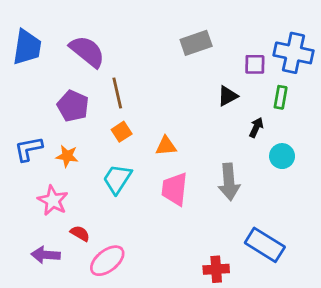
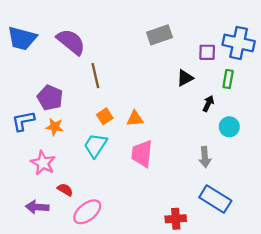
blue trapezoid: (27, 47) -> (22, 38), turned 96
purple pentagon: (73, 106) -> (50, 98), moved
orange square: (122, 132) -> (105, 116), moved
gray arrow: (229, 182) -> (205, 157), moved, size x0.7

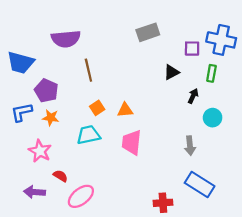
blue trapezoid: (22, 38) -> (20, 63), moved
purple semicircle: (71, 42) -> (66, 39), turned 136
cyan trapezoid: (95, 145) -> (88, 135), turned 45

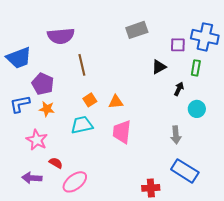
blue trapezoid: (20, 63) -> (19, 58), turned -36

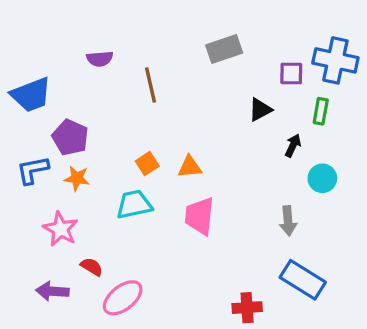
purple semicircle: (61, 36) -> (100, 59), size x0.6
brown line: (82, 65) -> (150, 85), moved

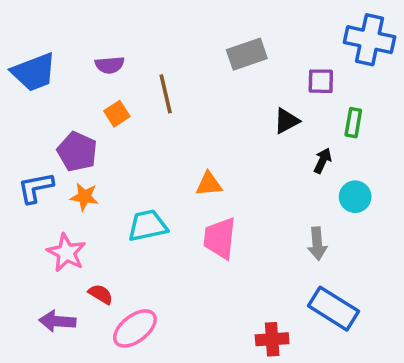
blue cross: (335, 60) -> (370, 40), moved
blue trapezoid: (31, 95) -> (34, 72), moved
orange square: (147, 164) -> (117, 114), moved

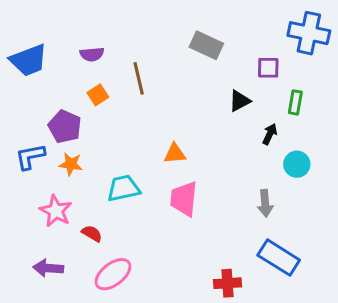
gray rectangle: (247, 54) -> (206, 45), turned 44
red semicircle: (101, 294) -> (92, 233), moved

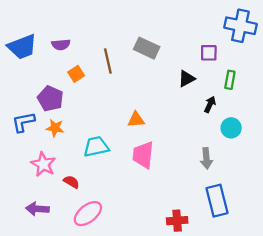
gray rectangle: (206, 45) -> (147, 48), moved
purple semicircle: (92, 54) -> (61, 45), moved
blue rectangle: (279, 258) -> (217, 201), turned 44

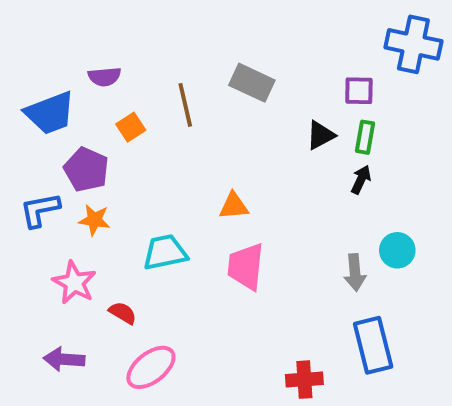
blue trapezoid: (22, 47) -> (50, 113), moved
green rectangle: (230, 80) -> (365, 137), moved
cyan circle: (231, 128) -> (397, 250), moved

